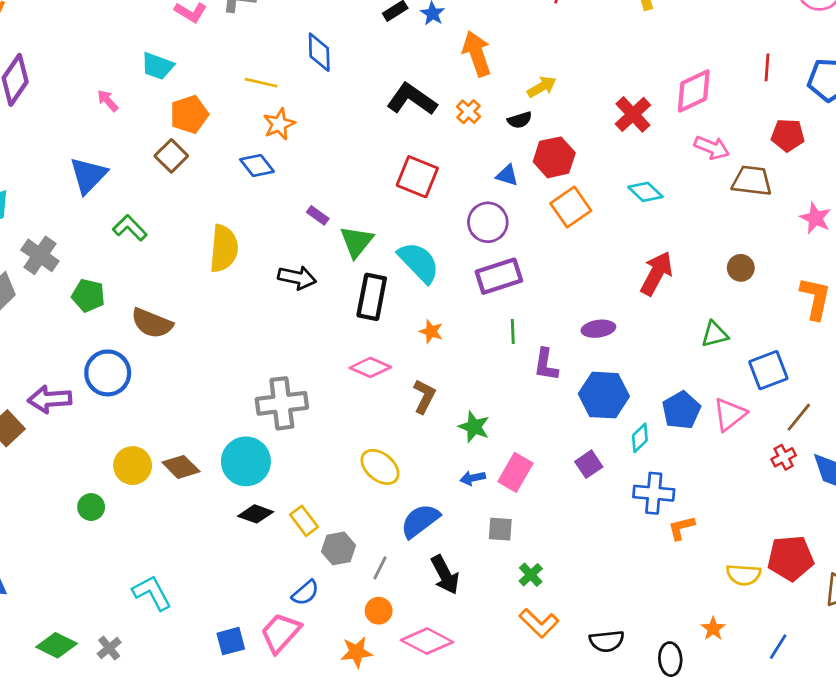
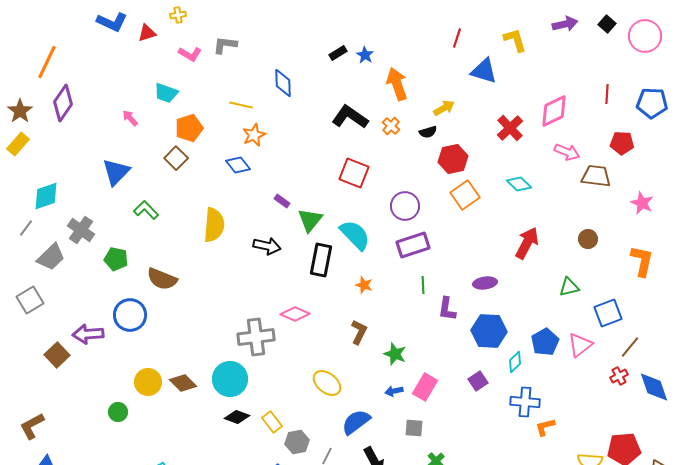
blue triangle: (507, 175) -> (484, 71), moved, size x1.6
pink diamond: (370, 367) -> (295, 314), moved

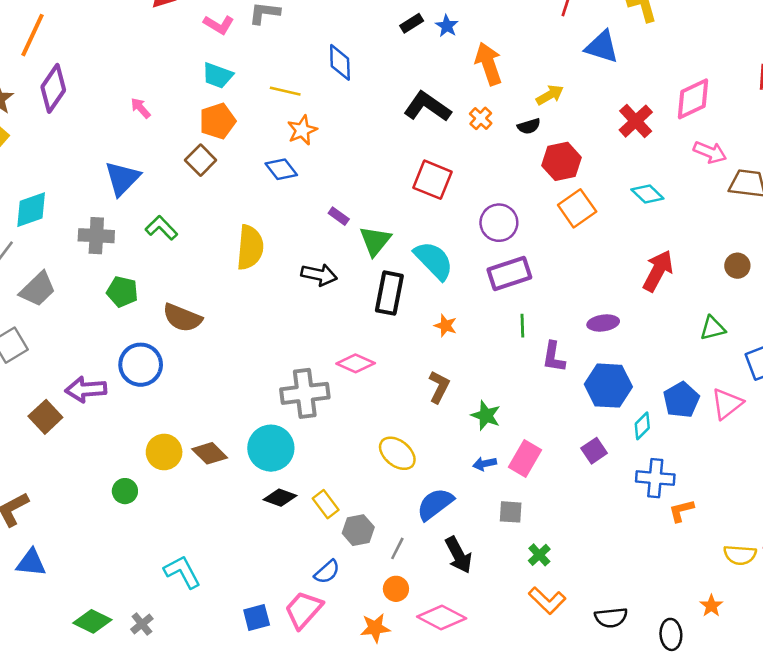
cyan trapezoid: (166, 93) -> (217, 75), moved
gray cross: (81, 230) -> (96, 236), moved, turned -32

